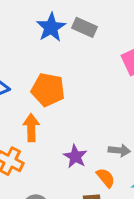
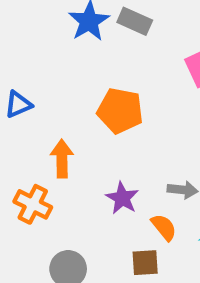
orange pentagon: (48, 90) -> (120, 111), moved

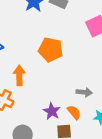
purple star: (122, 198) -> (52, 111), moved

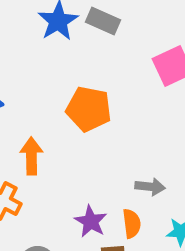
orange semicircle: (74, 112) -> (132, 224), turned 32

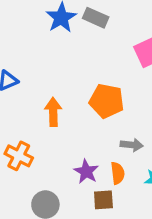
orange pentagon: (89, 109) -> (107, 101), moved
orange arrow: (31, 156) -> (53, 112), moved

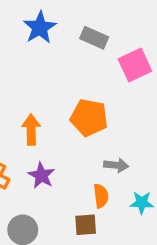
gray rectangle: (96, 18) -> (94, 38), moved
purple star: (86, 172) -> (41, 175), moved

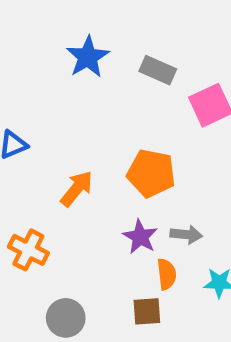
orange arrow: (31, 130) -> (77, 189), turned 40
purple star: (41, 175) -> (140, 237), moved

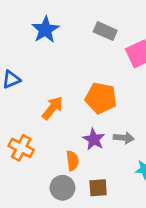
blue star: (88, 57) -> (45, 30), moved
orange semicircle: (167, 274) -> (72, 161), moved
gray circle: (66, 318) -> (62, 188), moved

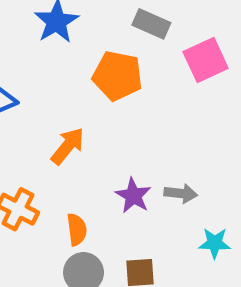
orange pentagon: (101, 98) -> (117, 76), moved
orange semicircle: (72, 161) -> (77, 230), moved

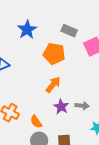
orange arrow: (68, 146) -> (53, 85), moved
orange semicircle: (77, 230) -> (36, 122), turned 152

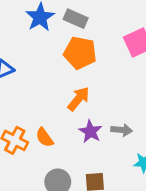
gray rectangle: (69, 31) -> (76, 19), moved
orange semicircle: (36, 122) -> (44, 137), moved

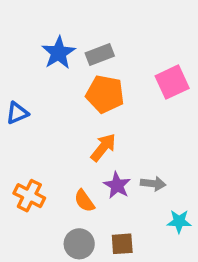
gray rectangle: (76, 19) -> (100, 55), turned -45
orange semicircle: (44, 137) -> (84, 201), moved

